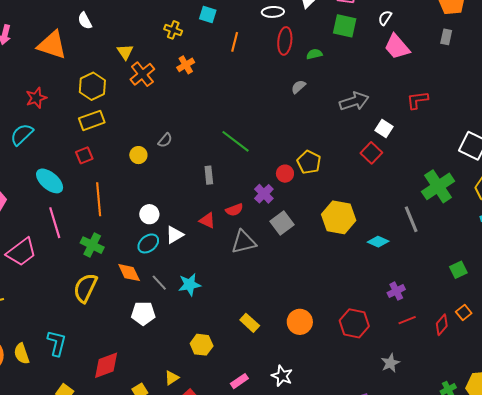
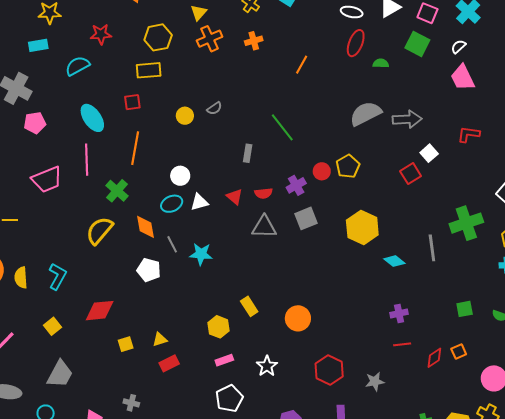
orange line: (235, 42) -> (302, 65), moved
gray semicircle: (298, 87) -> (366, 114), moved, size x2.0
red hexagon: (354, 323) -> (329, 370), moved
yellow hexagon: (202, 345) -> (219, 327), moved

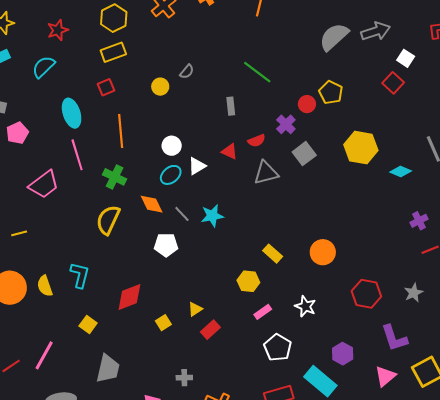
cyan ellipse: (92, 118) -> (72, 113), turned 32

